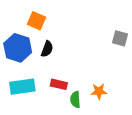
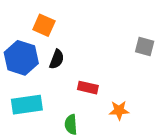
red rectangle: (59, 84) -> (88, 88), moved
green semicircle: (75, 100) -> (71, 124), moved

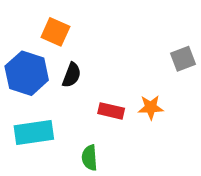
gray square: (145, 46) -> (183, 59), turned -36
orange star: (119, 110) -> (151, 107), moved

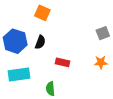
orange square: (55, 32) -> (42, 13), moved
orange star: (151, 107) -> (101, 62), moved

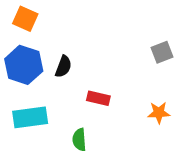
orange square: (42, 13) -> (25, 19), moved
orange star: (101, 62) -> (159, 113), moved

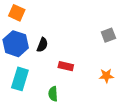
cyan rectangle: (30, 117) -> (20, 79), turned -65

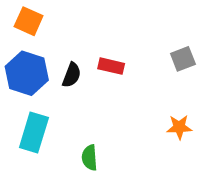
red rectangle: (66, 66) -> (111, 66), moved

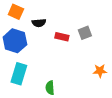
gray square: (183, 59) -> (85, 33), moved
black semicircle: (72, 75) -> (39, 23), moved, turned 64

